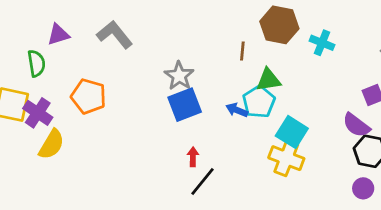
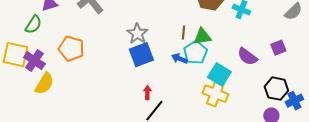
brown line: (242, 51) -> (183, 33), moved
green semicircle: (36, 63) -> (33, 25), turned 42
purple semicircle: (356, 125) -> (247, 57), moved

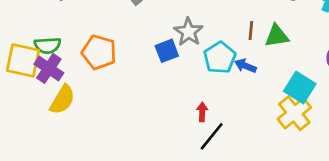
green semicircle: (33, 25) -> (47, 45), moved, turned 54
cyan pentagon: (195, 53) -> (220, 58), moved
blue square: (141, 55) -> (167, 51), moved, size x0.7
yellow cross: (215, 94) -> (294, 113), turned 30

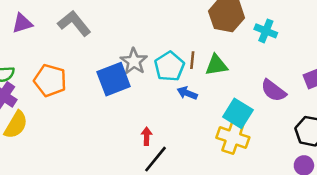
blue square: (167, 51) -> (114, 79), size x1.5
cyan pentagon: (220, 58) -> (169, 66), moved
yellow cross: (294, 113) -> (233, 137), turned -32

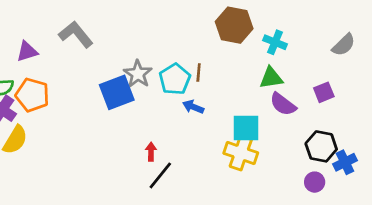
purple triangle: (22, 23) -> (27, 51), moved
green triangle: (216, 65) -> (271, 78), moved
orange pentagon: (50, 80) -> (32, 95), moved
cyan square: (238, 113) -> (246, 128), turned -32

